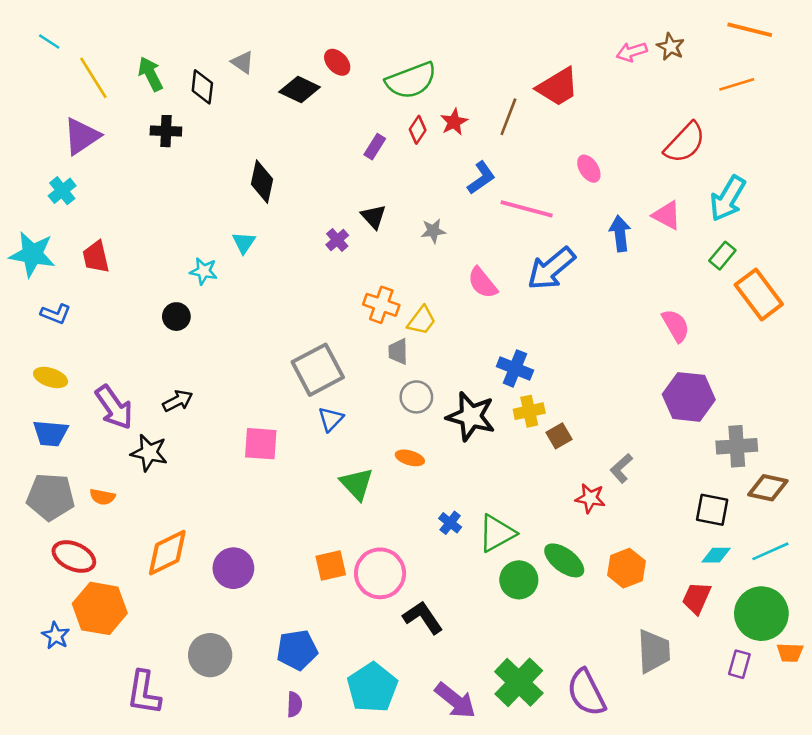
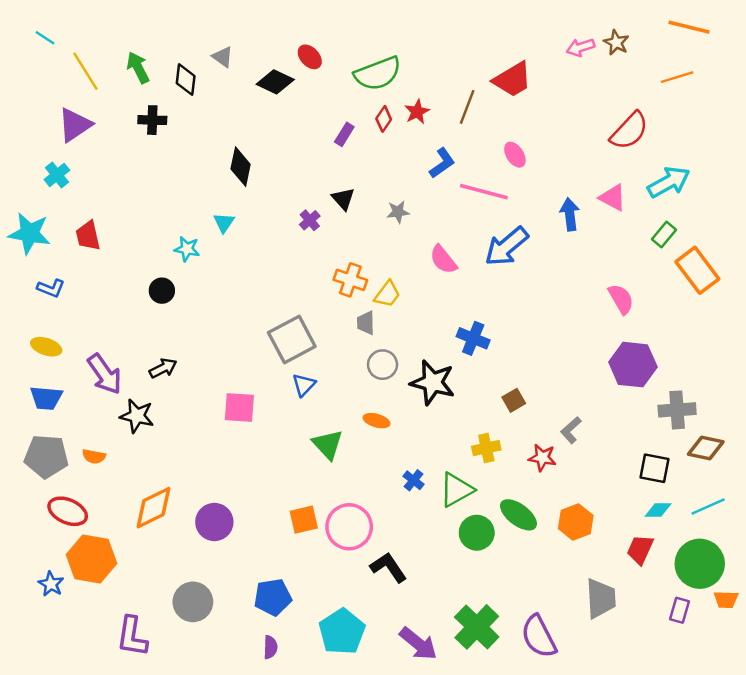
pink ellipse: (589, 169) -> (515, 155), moved
cyan arrow: (728, 198) -> (669, 182), turned -150
yellow cross: (529, 411) -> (486, 448), moved

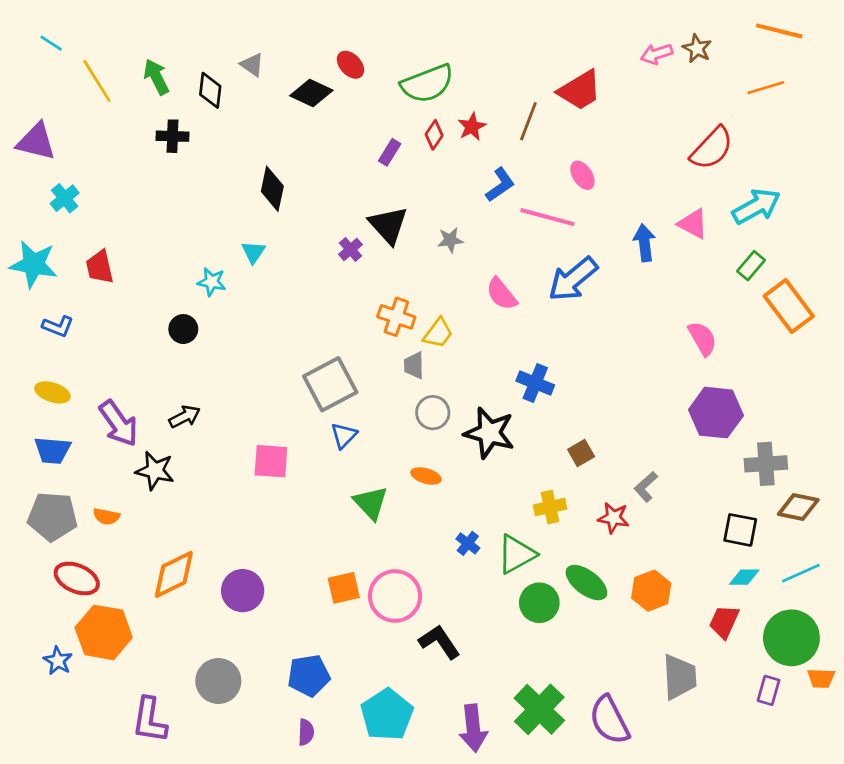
purple triangle: (75, 125) -> (36, 142), moved, turned 48
black triangle: (343, 199) -> (388, 225), size x1.5
purple arrow: (418, 644) -> (473, 728), turned 45

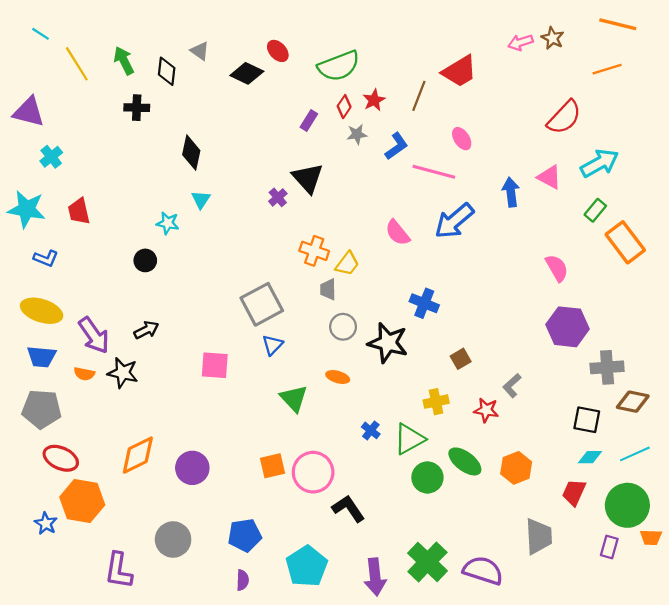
black diamond: (272, 189) -> (191, 153), moved
gray star: (450, 240) -> (357, 134), moved
yellow ellipse: (52, 392) -> (42, 311), size x1.5
orange semicircle: (106, 516) -> (84, 374), moved
purple semicircle: (609, 720) -> (483, 570), turned 135

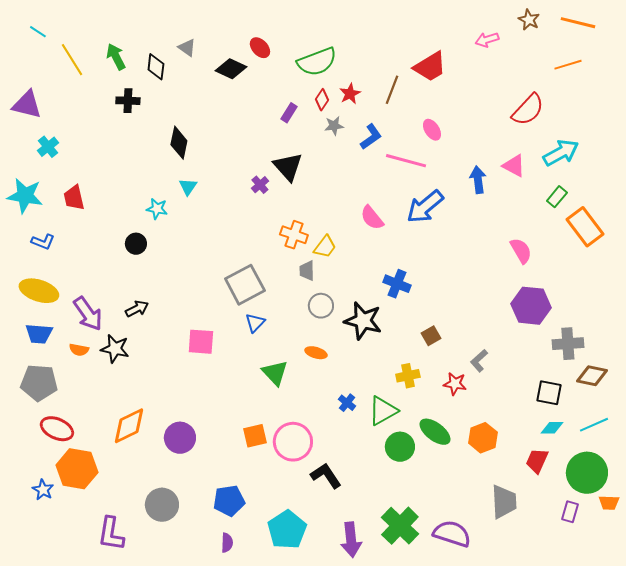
brown star: (553, 38) -> (529, 20), moved

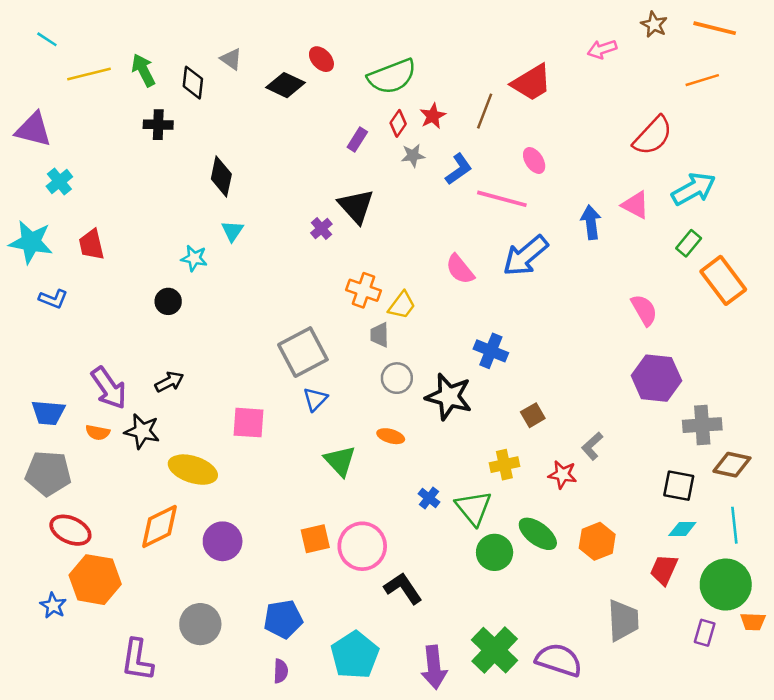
yellow line: (72, 60) -> (89, 74), turned -72
yellow ellipse: (39, 291) -> (193, 470), moved
green triangle: (383, 411) -> (474, 508), turned -40
cyan line: (594, 425) -> (734, 525), turned -72

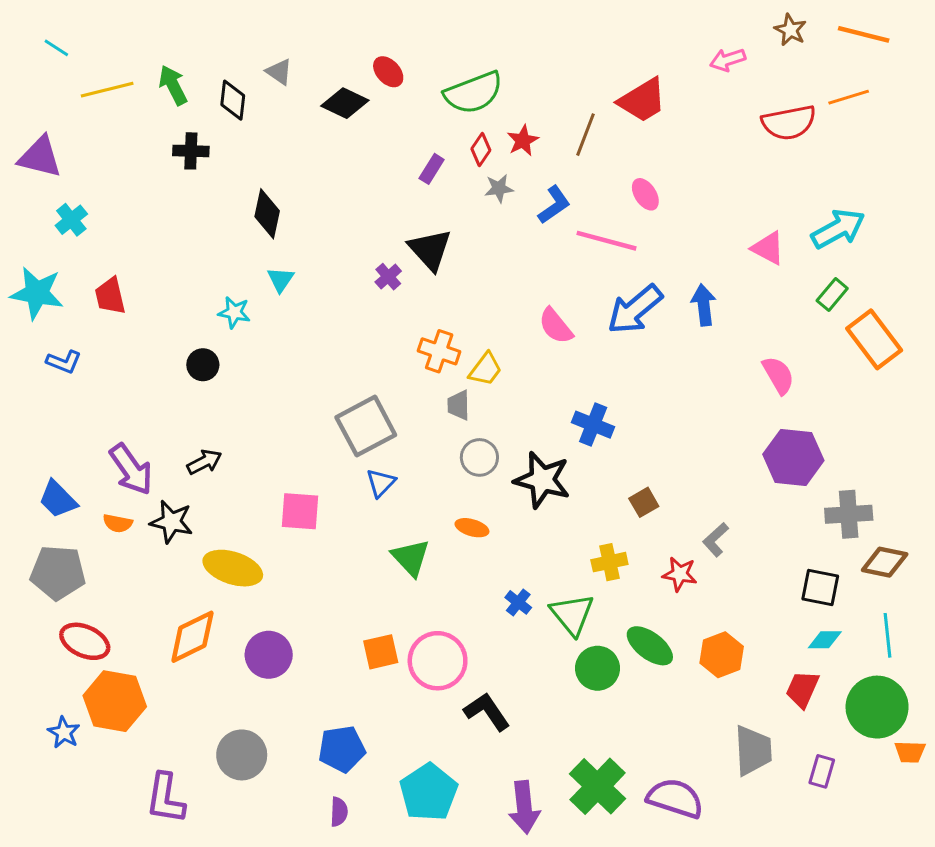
red semicircle: (653, 136) -> (789, 123), moved, turned 36
blue arrow: (591, 222) -> (704, 305), moved
blue trapezoid: (48, 413) -> (58, 499), turned 40
purple rectangle: (705, 633) -> (822, 771), moved

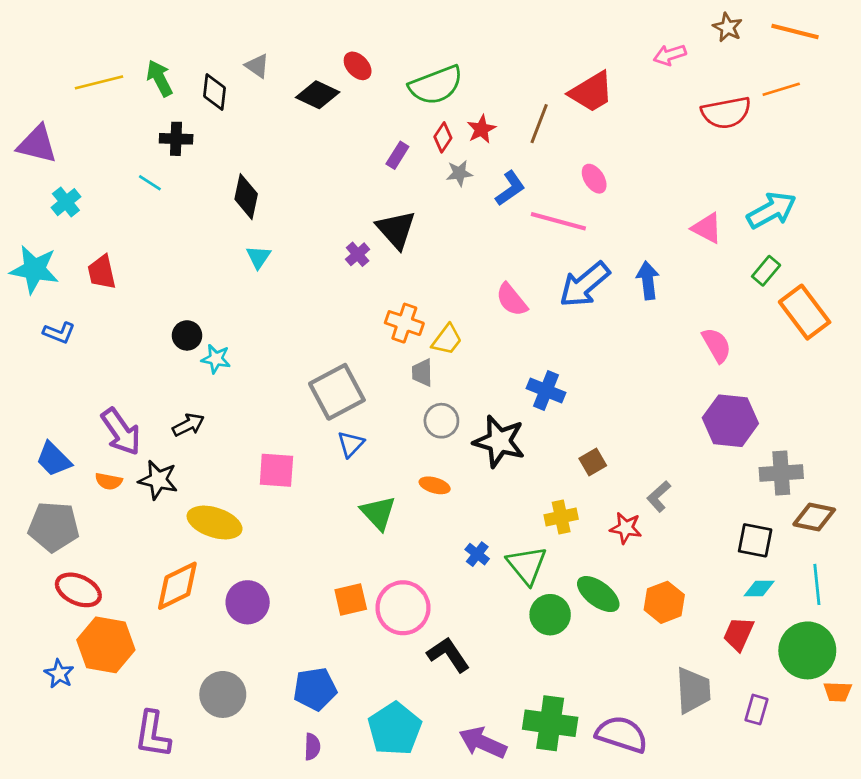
cyan line: (56, 48) -> (150, 183), moved
cyan star: (234, 312) -> (216, 359), moved
green cross: (598, 786) -> (550, 723), turned -36
purple arrow: (524, 807) -> (483, 743), turned 120

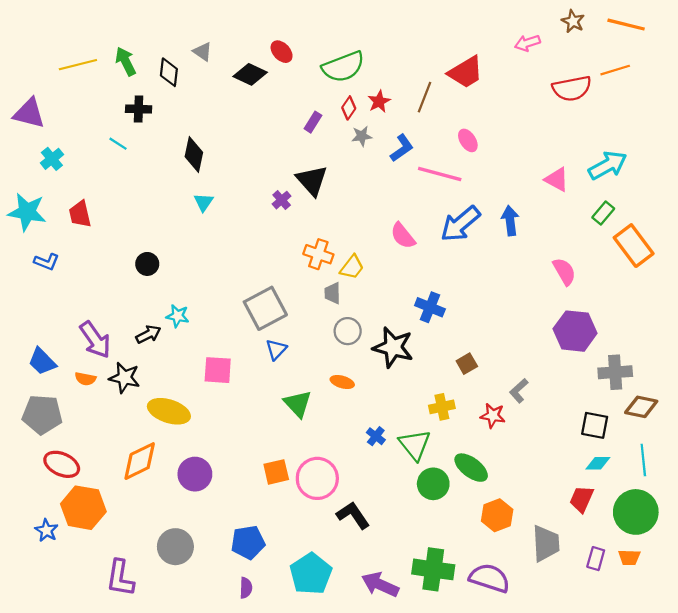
cyan star: (216, 359) -> (178, 316), moved
orange hexagon: (664, 602) -> (497, 515), moved
orange trapezoid: (838, 692) -> (629, 557), moved

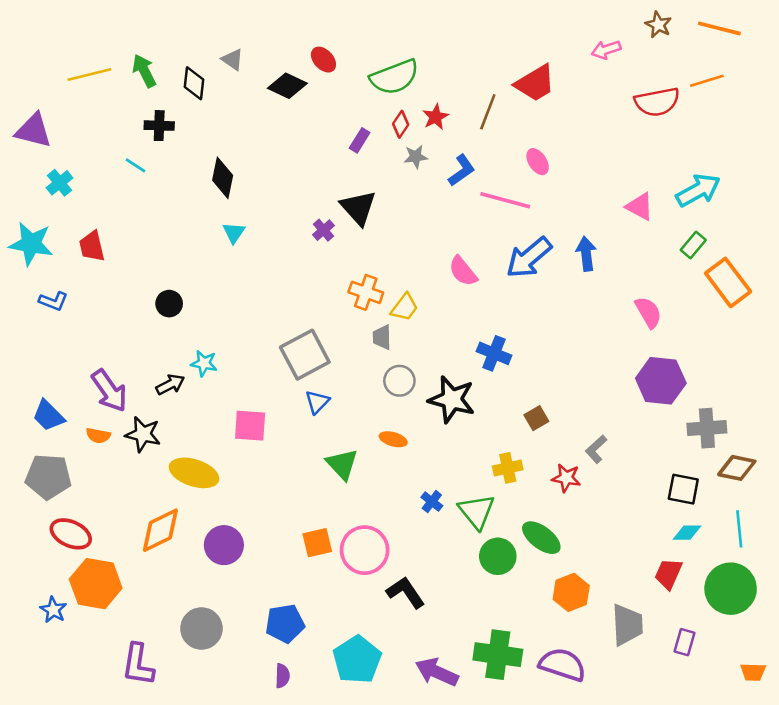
orange trapezoid: (629, 557) -> (753, 672), moved

